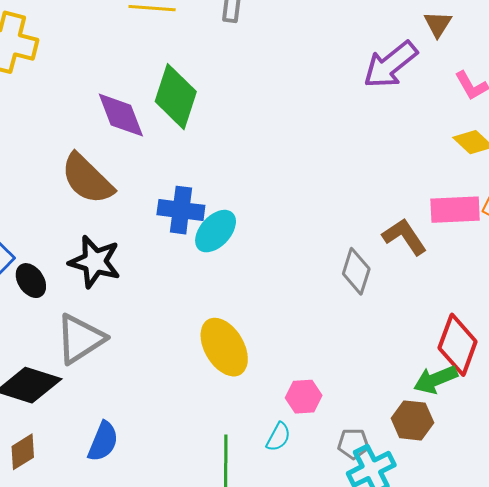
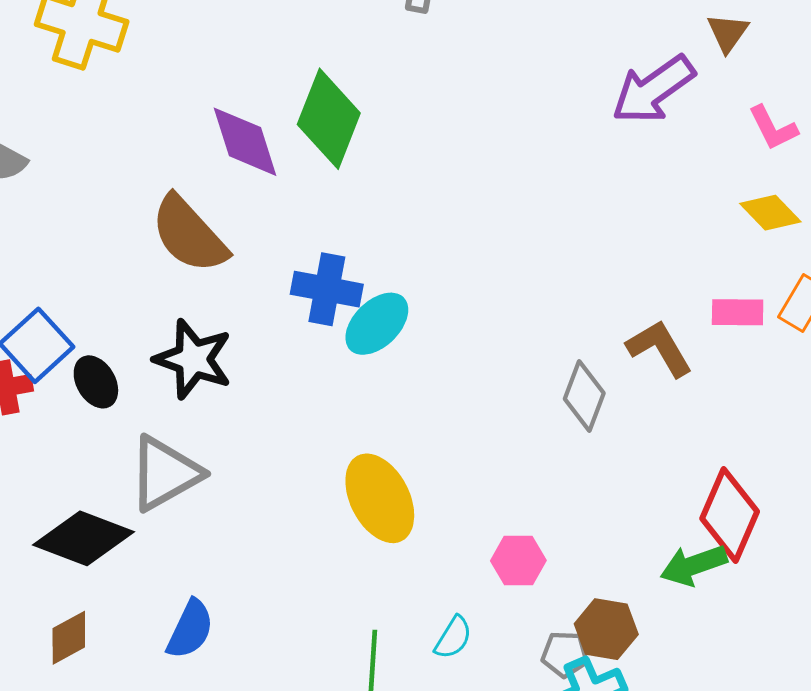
pink rectangle: (455, 210) -> (738, 312), size x0.7
pink hexagon: (304, 397) -> (518, 561), moved
brown hexagon: (412, 420) -> (606, 629), moved

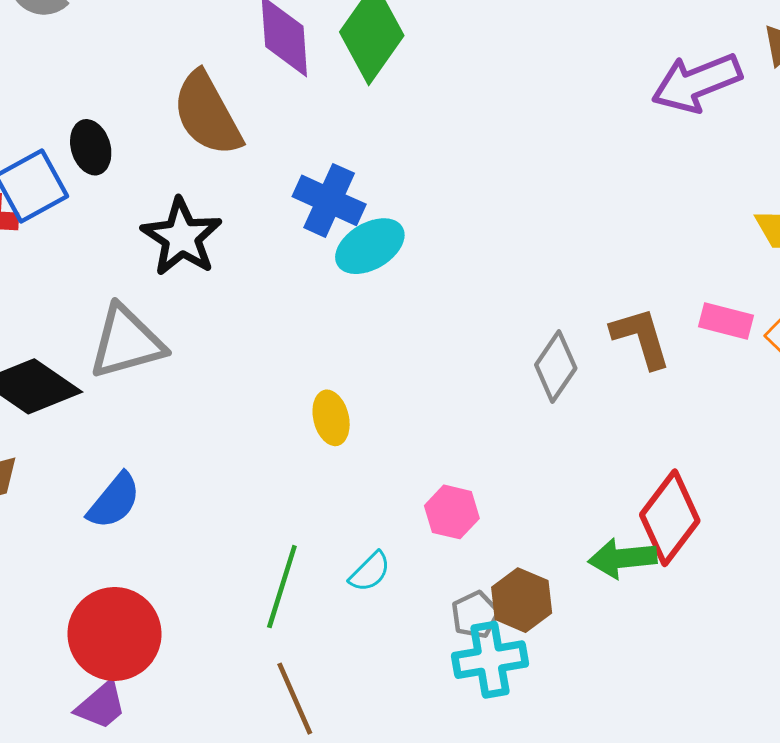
black ellipse: (96, 382) -> (91, 147), moved
yellow ellipse: (380, 498) -> (331, 418), size x0.6
gray pentagon: (565, 654) -> (475, 615), turned 30

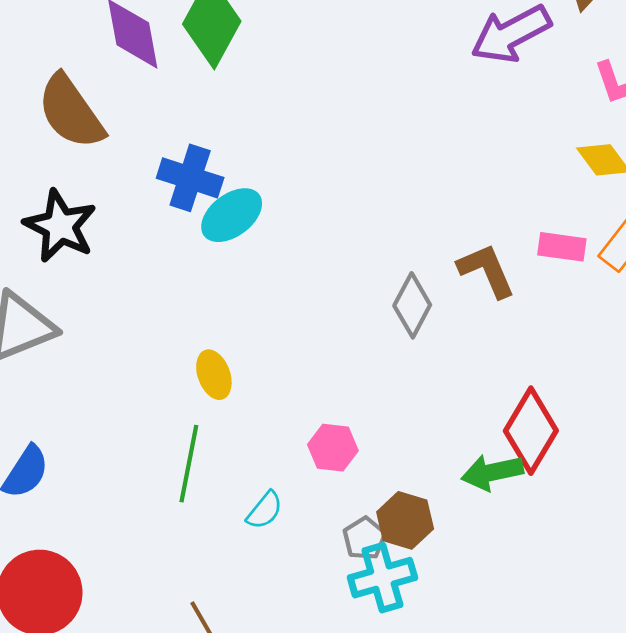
green line: (282, 587) -> (189, 464), moved

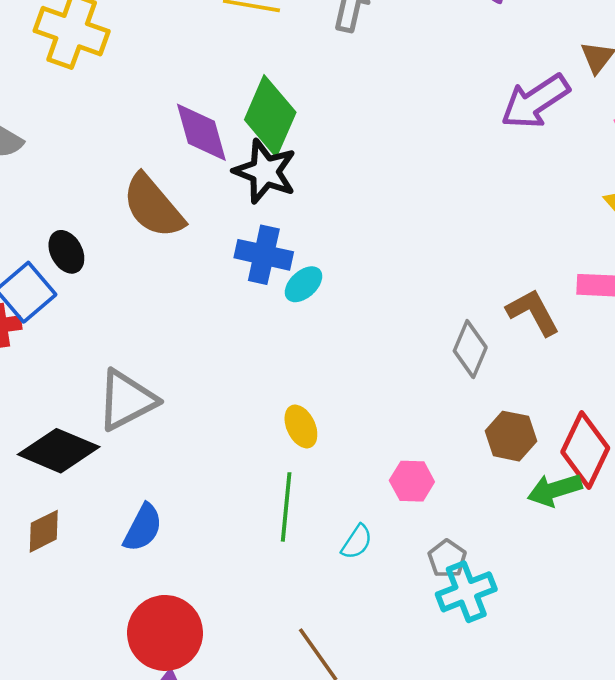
cyan ellipse: (232, 215) -> (304, 284), size x0.7
black star: (60, 226) -> (265, 171), moved
brown hexagon: (405, 520) -> (511, 436), moved

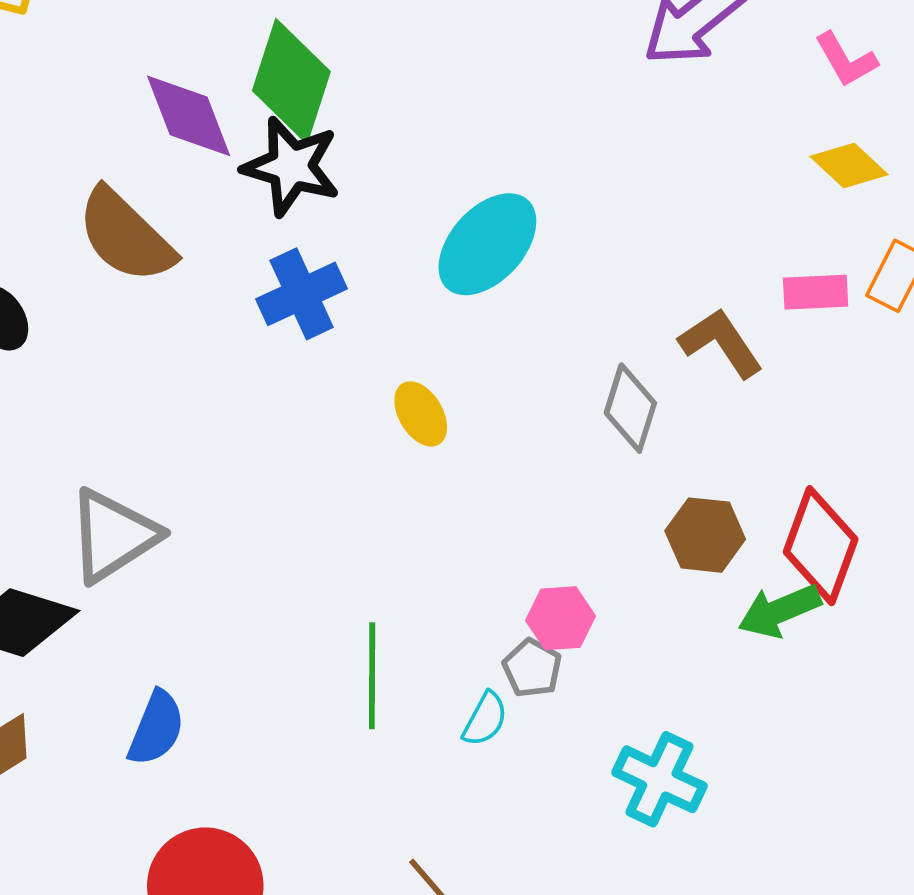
blue cross: (264, 255) -> (302, 294), turned -32
cyan ellipse: (304, 284) -> (487, 244), moved, size x1.8
yellow ellipse: (301, 426) -> (421, 414), moved
gray pentagon: (447, 559) -> (532, 668), moved
cyan cross: (466, 592) -> (659, 779), turned -38

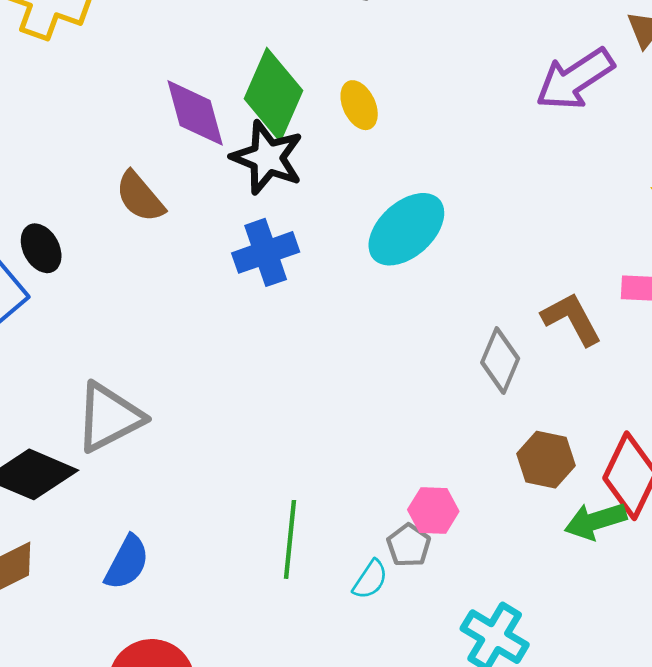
brown semicircle: (126, 236) -> (140, 197), size x0.7
yellow ellipse: (421, 414) -> (359, 105), moved

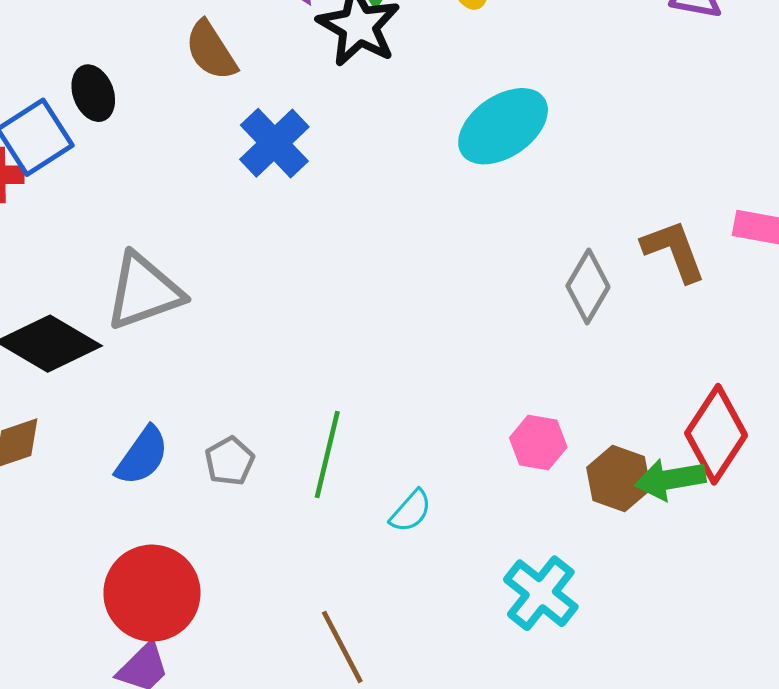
blue cross: (266, 252) -> (274, 143), moved, turned -32
brown hexagon: (546, 460) -> (619, 478), moved
pink hexagon: (433, 511) -> (538, 443), moved
gray pentagon: (409, 545) -> (230, 461), moved

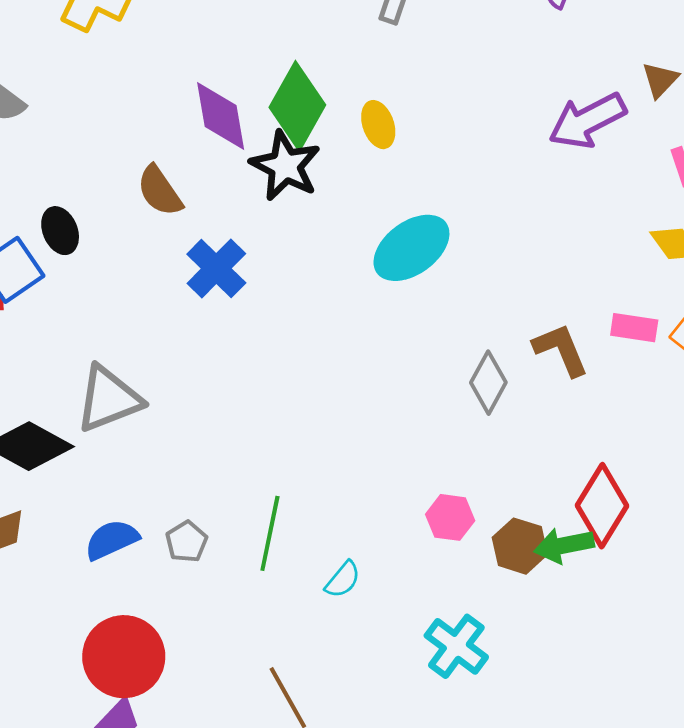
blue semicircle: (142, 456) -> (112, 540), turned -148

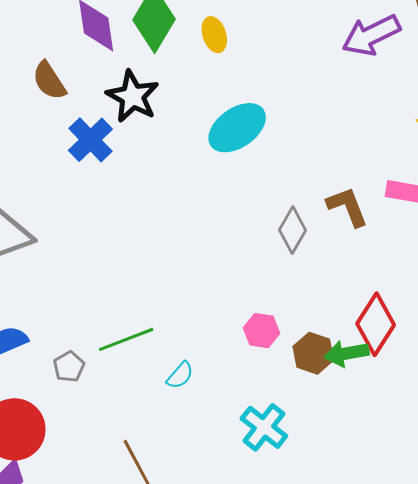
black star: (285, 166) -> (133, 96), moved
green line: (270, 533) -> (126, 339), turned 56
gray pentagon: (187, 542) -> (69, 367), moved

